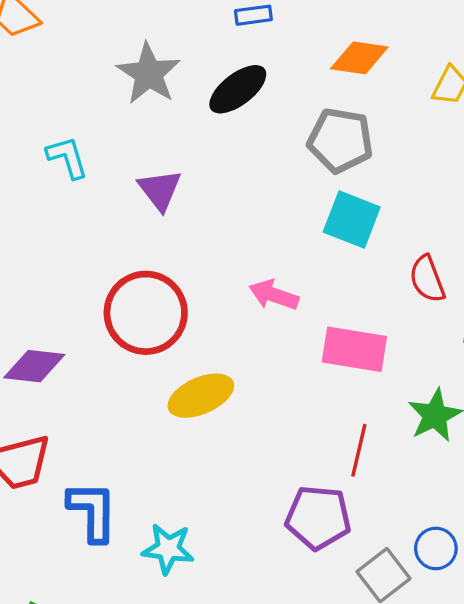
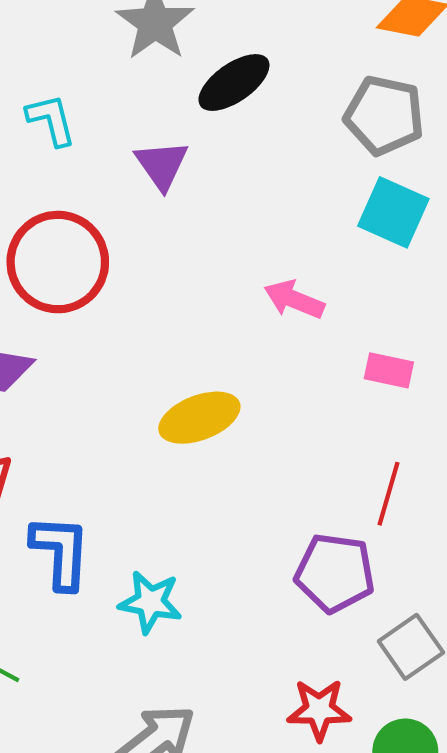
black ellipse: (238, 89) -> (234, 83), moved
red circle: (146, 313) -> (58, 262), moved
pink rectangle: (354, 349) -> (389, 370), size x0.6

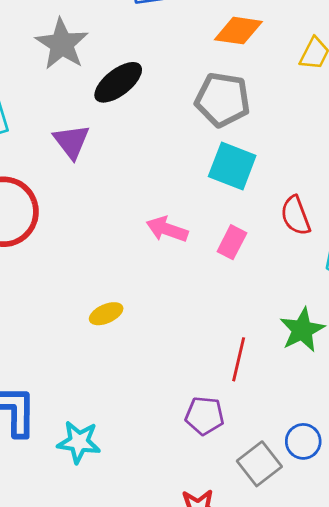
pink rectangle: (389, 370) -> (232, 242), moved, turned -72
yellow ellipse: (199, 418) -> (106, 314), size x0.6
purple pentagon: (335, 573) -> (205, 416), size x0.7

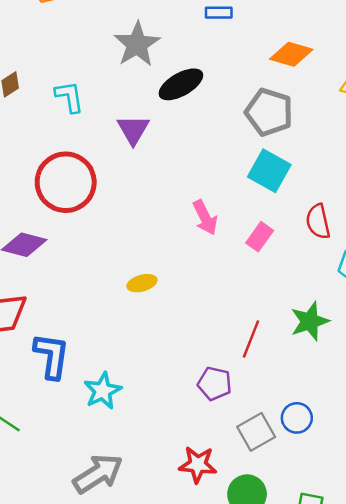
pink arrow: (167, 229) -> (205, 218), turned -144
cyan star: (79, 442) -> (103, 391), turned 30

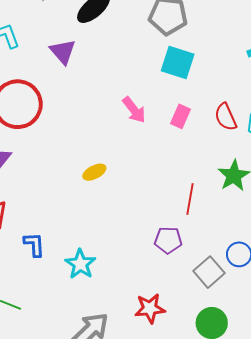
red semicircle: (318, 222) -> (226, 117), moved
blue L-shape: (52, 356) -> (34, 244), size x0.7
red star: (198, 465) -> (150, 308), moved

